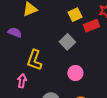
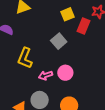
red rectangle: (92, 26) -> (84, 26), turned -49
pink arrow: (22, 81) -> (46, 75), moved, turned -120

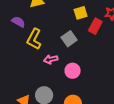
yellow L-shape: (25, 58) -> (34, 39), moved
pink arrow: (46, 75) -> (51, 59), moved

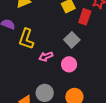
gray square: (69, 39) -> (72, 40), moved

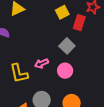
yellow L-shape: (26, 39) -> (19, 73), moved, turned -30

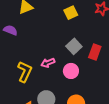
red rectangle: (79, 23) -> (95, 52), moved
yellow L-shape: (19, 73) -> (25, 72), turned -145

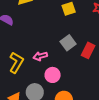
pink circle: (71, 71) -> (53, 75), moved

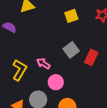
pink arrow: (40, 56) -> (43, 63), turned 48

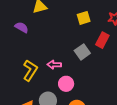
red rectangle: (91, 57) -> (102, 40), moved
pink arrow: (43, 63) -> (54, 65), turned -32

